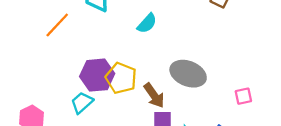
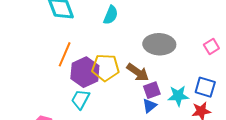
orange line: (57, 25) -> (65, 54), moved

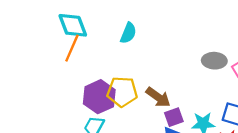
gray ellipse: (159, 44) -> (214, 61), moved, size x0.7
orange line: (65, 54) -> (72, 48), moved

